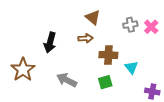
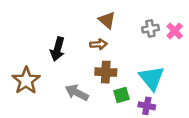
brown cross: (108, 55) -> (106, 72), moved
cyan triangle: (131, 67) -> (152, 78), size x1.6
purple cross: (152, 91) -> (147, 106), moved

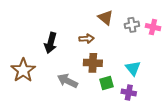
brown triangle: (107, 20) -> (106, 18), moved
pink cross: (175, 31) -> (153, 27), turned -32
cyan triangle: (152, 78) -> (133, 68), size x0.7

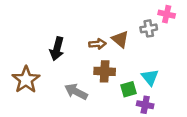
brown triangle: (106, 18) -> (120, 39), moved
pink cross: (153, 27) -> (167, 14), moved
green square: (107, 83) -> (128, 89), moved

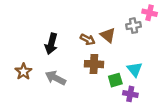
brown arrow: (97, 44) -> (88, 39), turned 32
brown star: (26, 80) -> (23, 72), size x0.7
gray arrow: (76, 92) -> (56, 78), moved

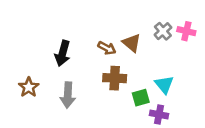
pink cross: (150, 13) -> (186, 31), moved
gray cross: (134, 26) -> (163, 31), turned -32
gray arrow: (56, 78) -> (68, 95), turned -114

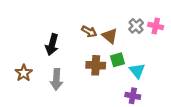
brown arrow: (107, 48) -> (89, 31), moved
green square: (141, 98) -> (118, 60), moved

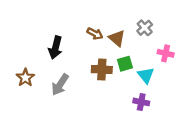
pink cross: (156, 26) -> (166, 53), moved
gray arrow: (56, 79) -> (60, 85), turned 30

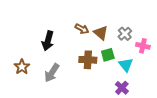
gray cross: (145, 28) -> (125, 34), moved
purple cross: (141, 102) -> (122, 88), turned 32

